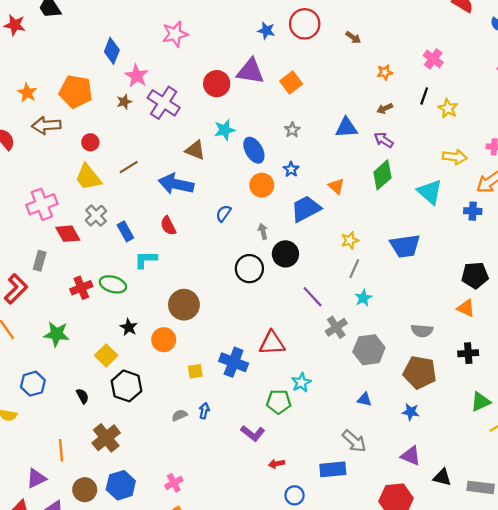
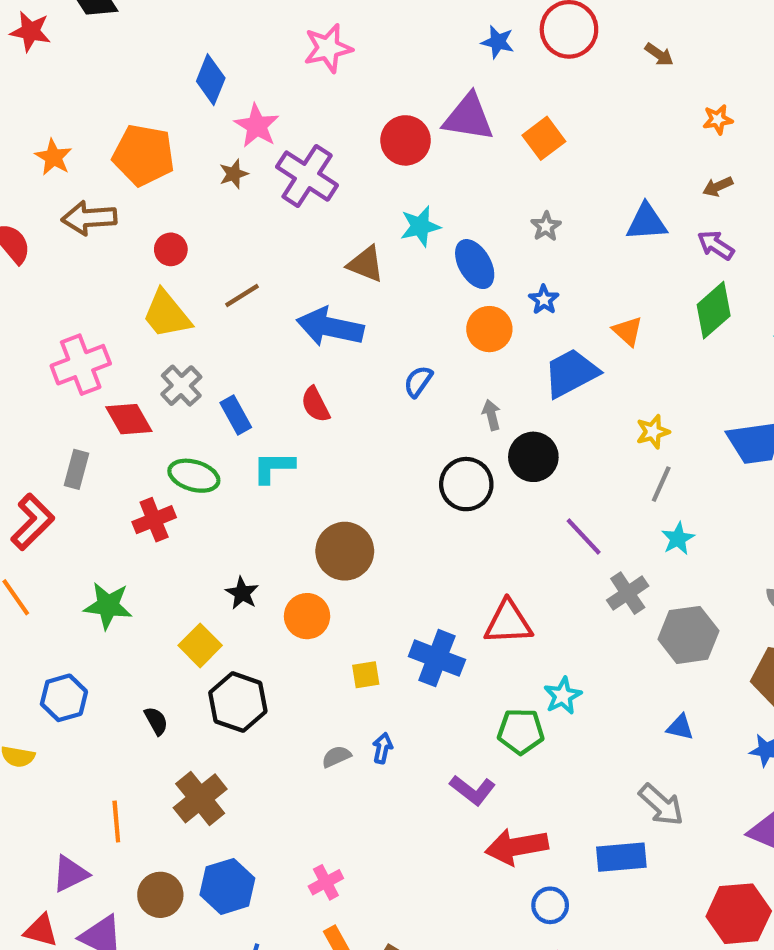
green ellipse: (113, 284) -> (194, 476), moved
red arrow: (276, 464) -> (517, 847), size x2.0

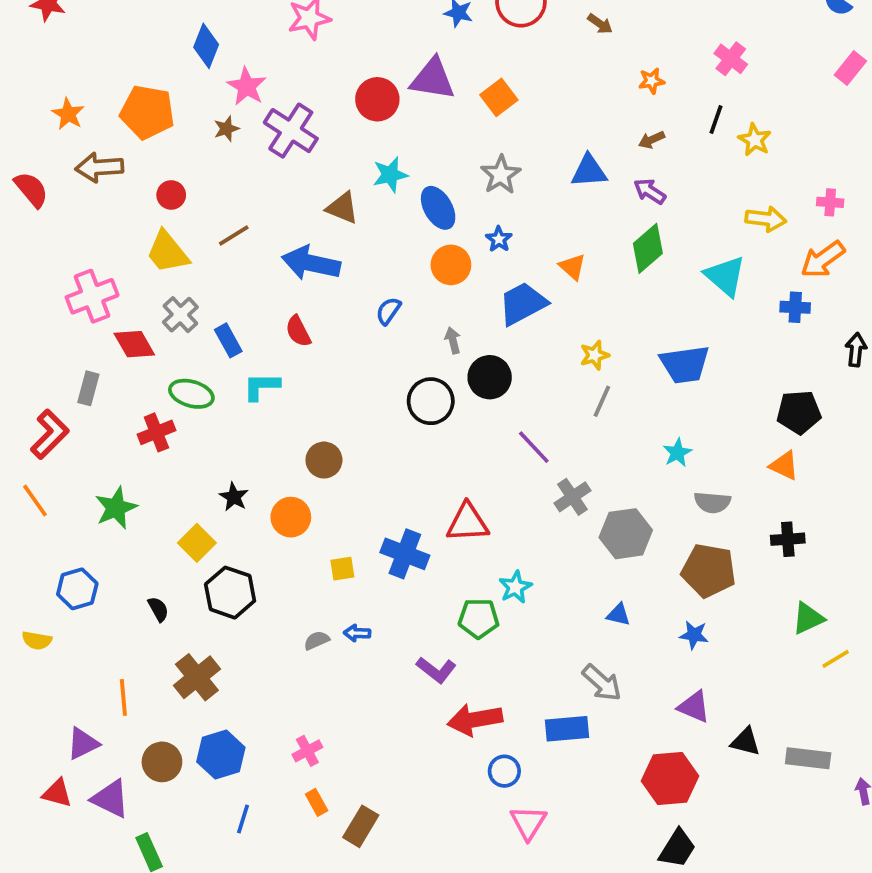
gray star: (546, 226) -> (501, 175), size x1.5
cyan star: (678, 539) -> (677, 453), moved
brown circle: (345, 551) -> (324, 460), size x0.7
green star: (108, 606) -> (116, 508), turned -30
blue arrow: (382, 748) -> (357, 633), turned -100

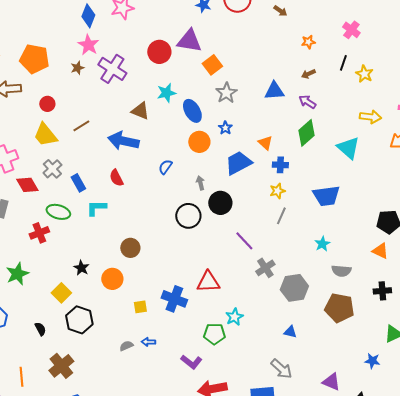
blue diamond: (206, 46) -> (88, 16), moved
orange square: (499, 97) -> (212, 65), moved
blue cross: (795, 307) -> (280, 165), moved
blue star: (694, 635) -> (372, 361), moved

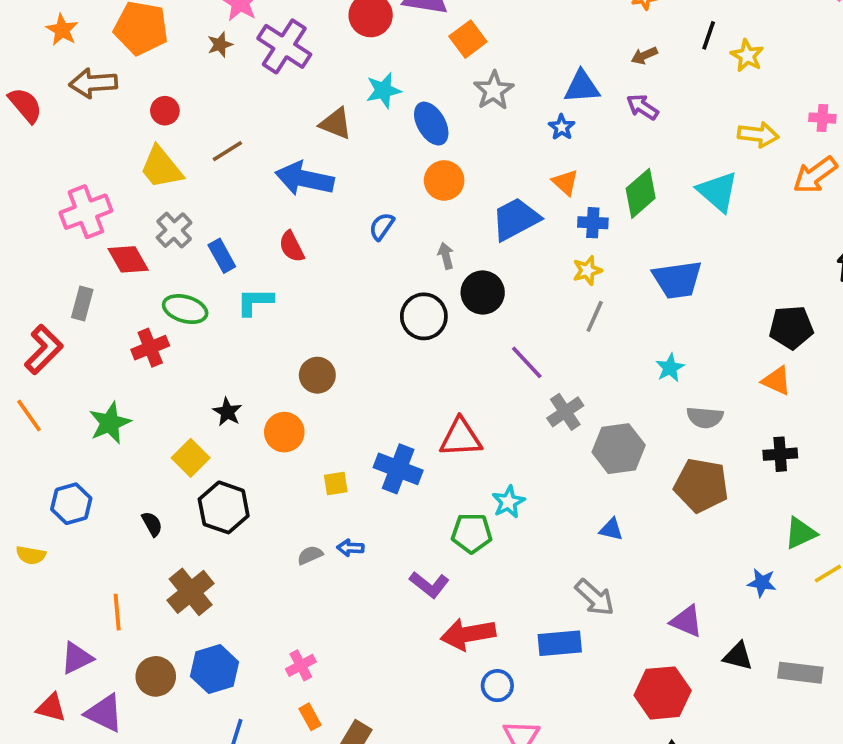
blue star: (225, 128) -> (562, 127), moved
green diamond: (306, 133) -> (641, 193), moved

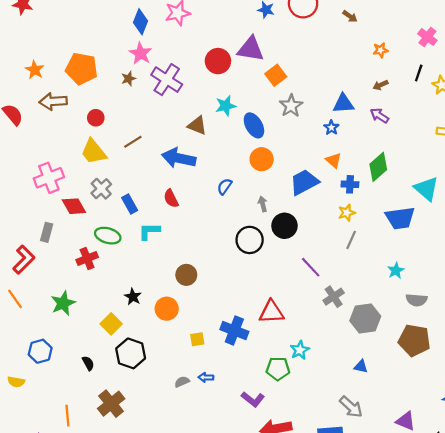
cyan triangle: (718, 191) -> (426, 189), moved

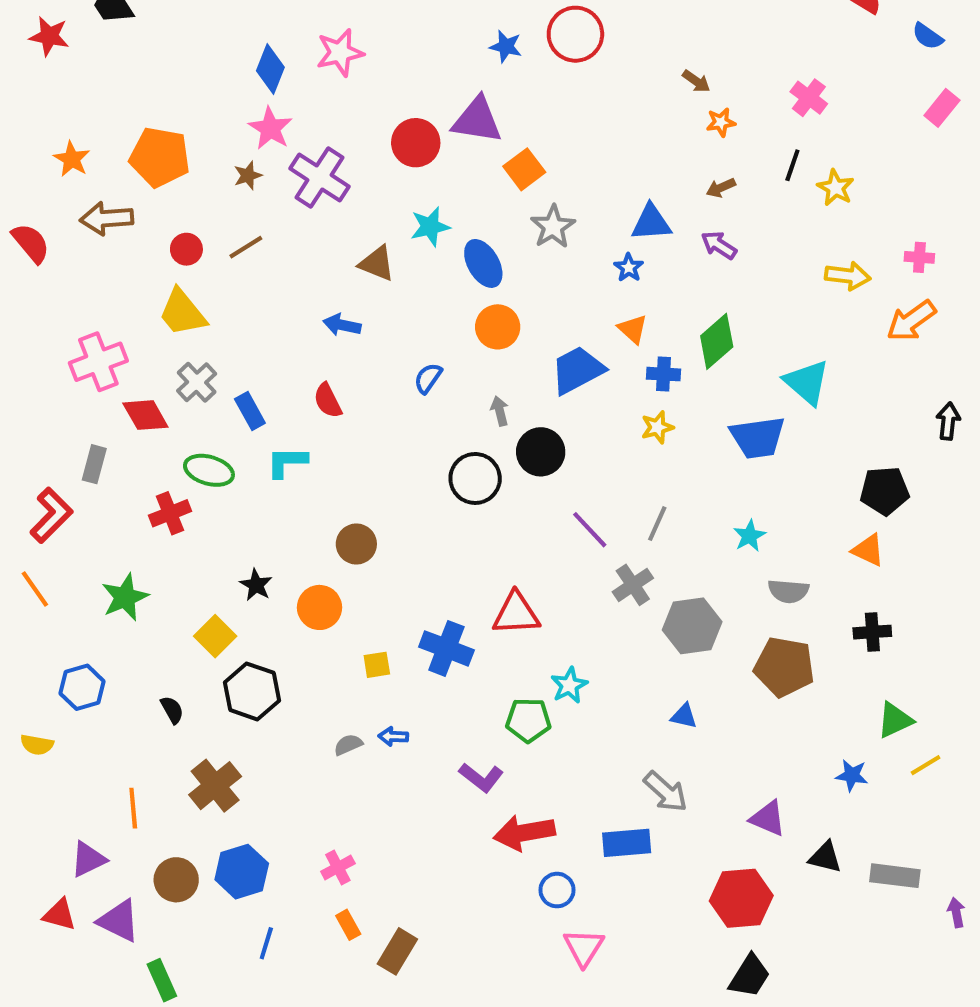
brown arrow: (350, 16) -> (696, 81), moved
brown line: (133, 142) -> (246, 247), moved
blue arrow: (179, 158) -> (342, 325), size x0.6
gray line: (351, 240) -> (657, 524), moved

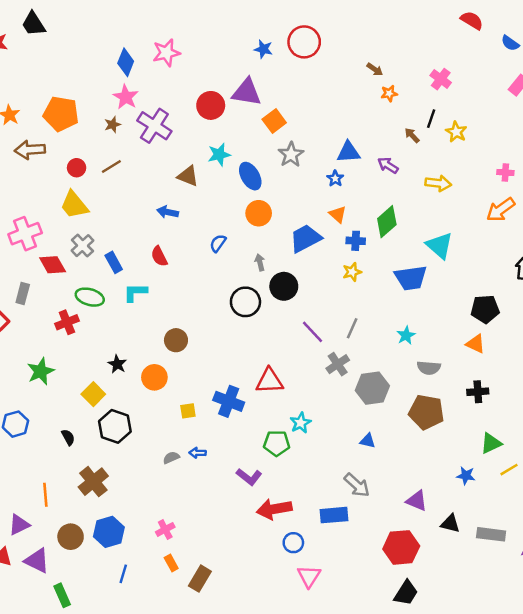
brown arrow: (721, 188) -> (412, 135), moved, turned 70
yellow arrow: (848, 276) -> (438, 183), moved

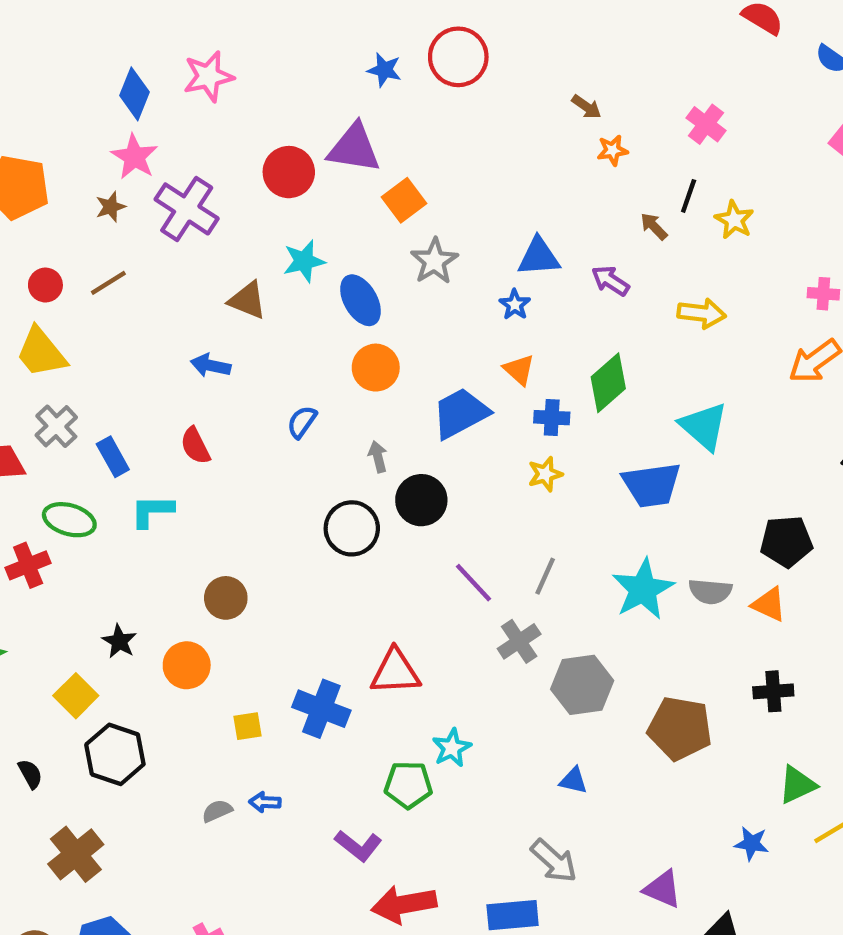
cyan star: (406, 335) -> (643, 589), size x1.8
gray semicircle: (429, 368) -> (710, 591), moved

